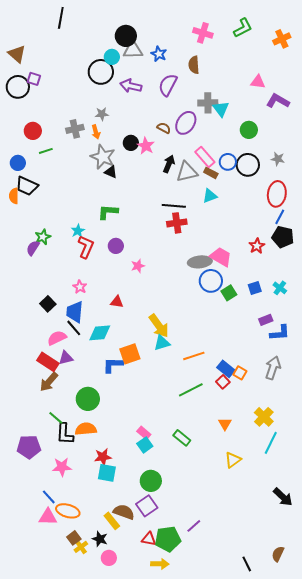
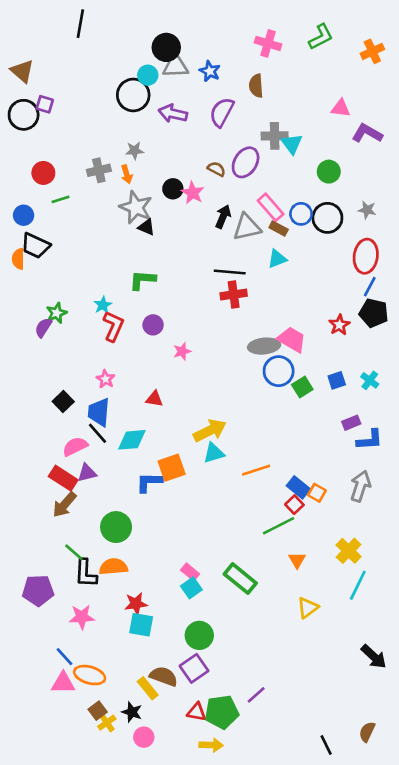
yellow arrow: (159, 326) -> (210, 431), turned -80
green line: (191, 390) -> (279, 526), moved
green rectangle: (182, 438) -> (240, 579), size x1.4

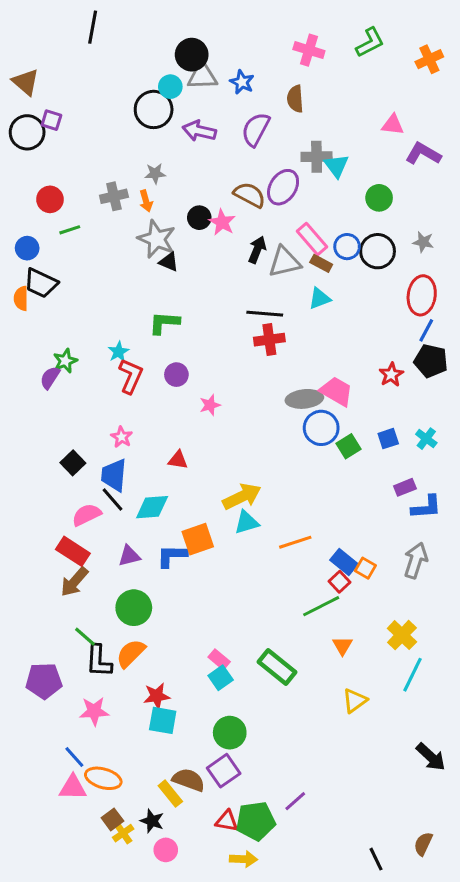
brown semicircle: (216, 169) -> (250, 195), size x1.5
purple triangle: (87, 473) -> (129, 556), moved
orange semicircle: (113, 567) -> (131, 653), turned -40

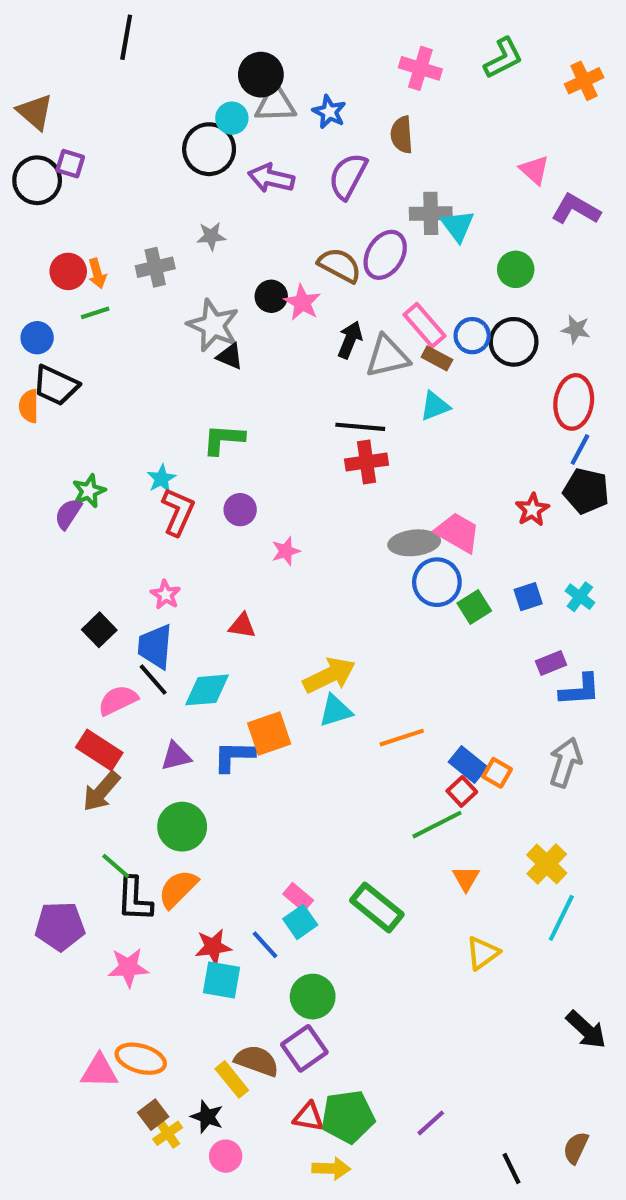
pink triangle: (393, 125) -> (534, 170), turned 35
orange arrow: (146, 201) -> (97, 273), moved
blue line: (74, 757) -> (265, 945), moved
purple line: (295, 801) -> (431, 1123), moved

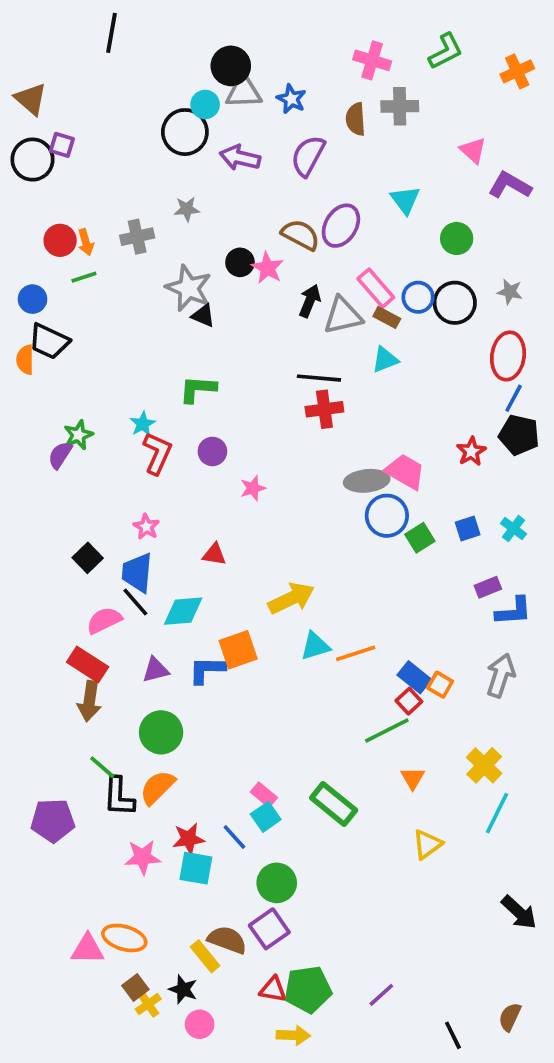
gray cross: (431, 213) -> (400, 106), moved
cyan triangle: (335, 711) -> (315, 646), moved
brown arrow: (101, 791) -> (89, 701), turned -33
pink star: (128, 968) -> (143, 857), moved

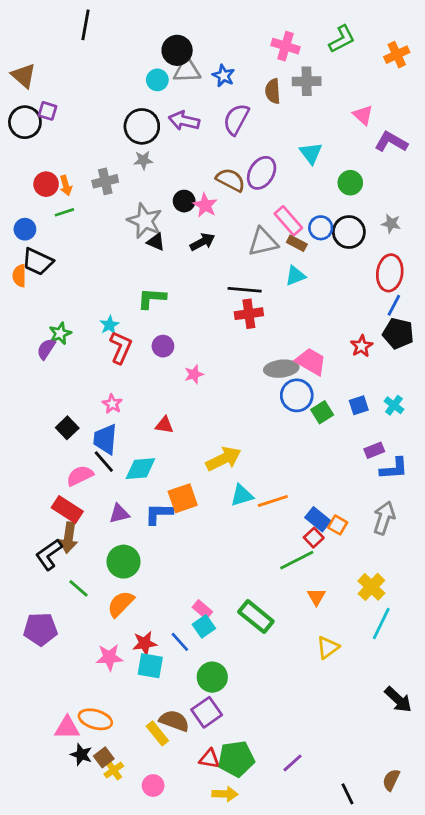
black circle: (185, 132) -> (142, 126), moved
black arrow: (310, 301) -> (202, 242), moved, turned 40
black L-shape: (119, 797) -> (49, 555), moved, turned 52
black star: (183, 989) -> (81, 755), moved

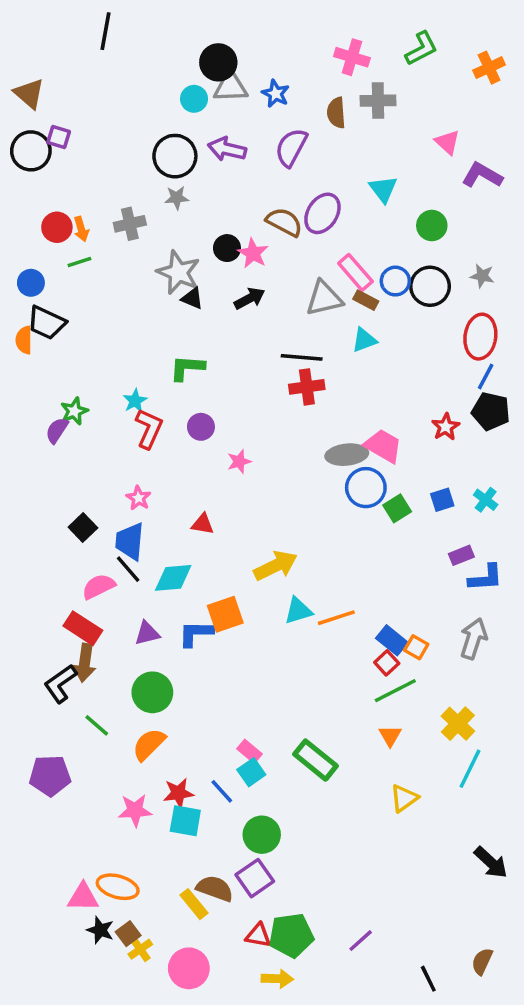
green line: (297, 560) -> (395, 691), moved
pink circle: (153, 786) -> (189, 968), size x1.5

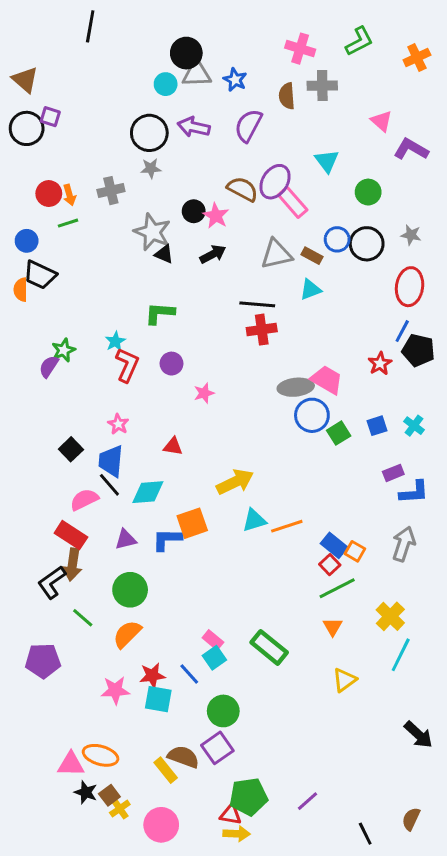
pink rectangle: (355, 272) -> (293, 202), moved
blue line: (486, 377) -> (402, 331), moved
red triangle: (258, 935) -> (231, 814), moved

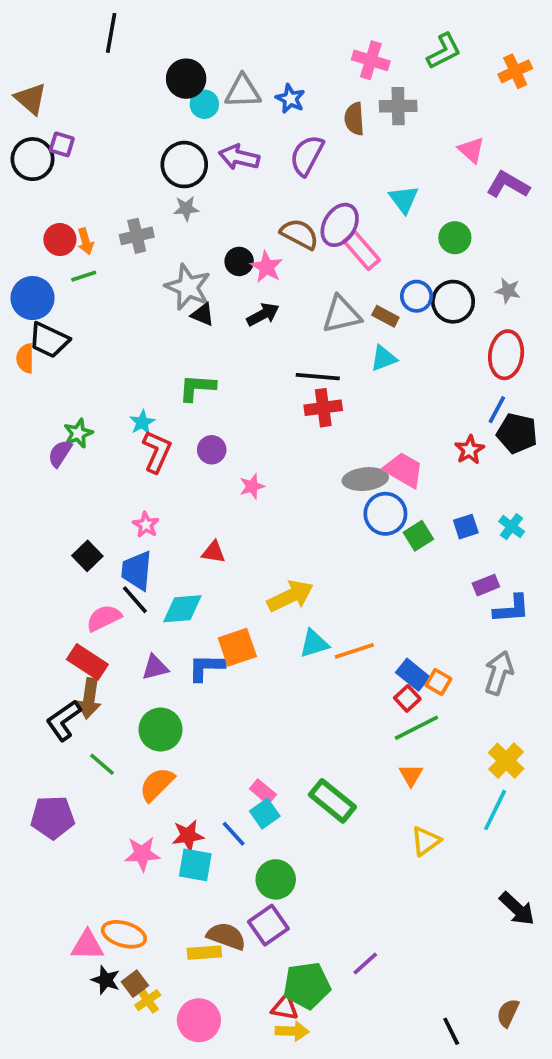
black circle: (186, 53) -> (186, 79), moved
blue circle: (27, 241) -> (33, 298), size x1.5
yellow cross: (390, 616) -> (506, 761), moved
yellow rectangle: (166, 770) -> (204, 953), turned -55
purple line: (308, 801) -> (365, 964), moved

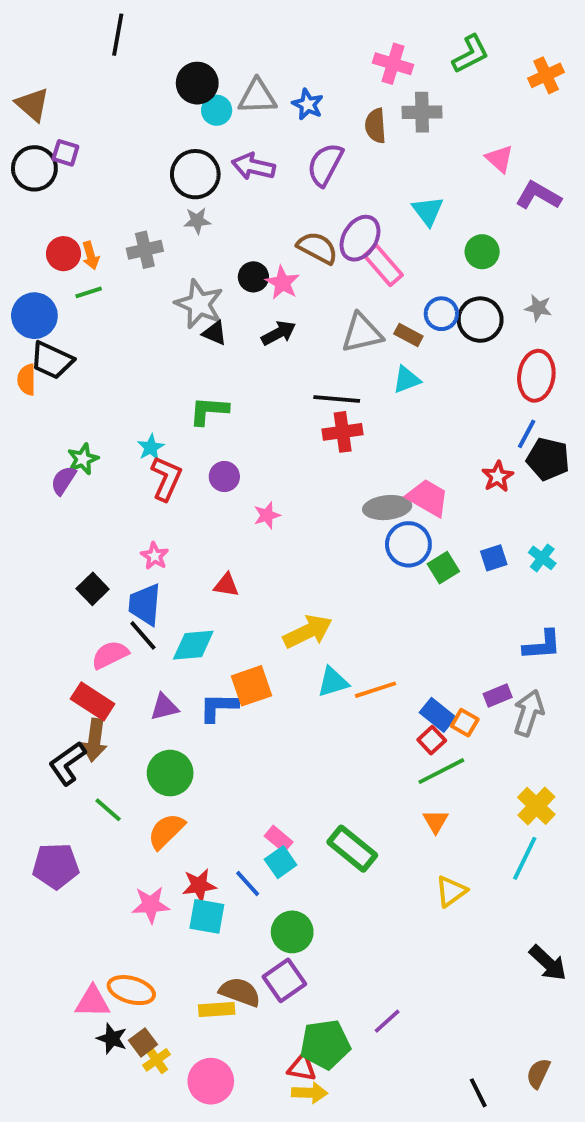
purple rectangle: (486, 585) -> (498, 695), moved

